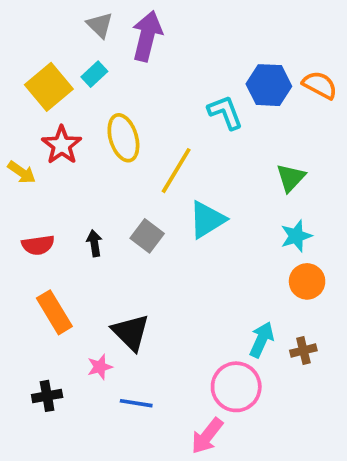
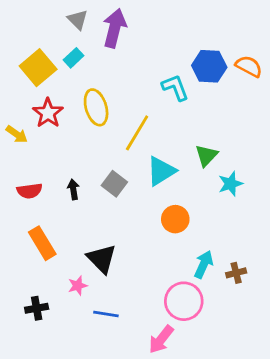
green triangle: (291, 178) -> (206, 155), moved
orange circle: (307, 281) -> (175, 219), moved

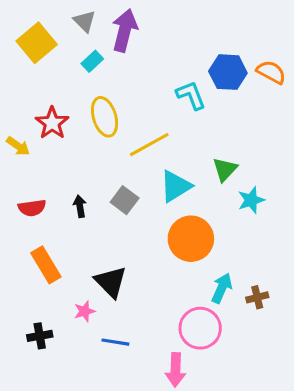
cyan rectangle: (73, 58) -> (92, 61), moved
yellow square: (38, 68) -> (37, 43), moved
yellow line: (137, 133) -> (149, 145), turned 30
orange circle: (175, 219) -> (191, 239), size x1.5
pink arrow: (161, 339) -> (175, 370), turned -36

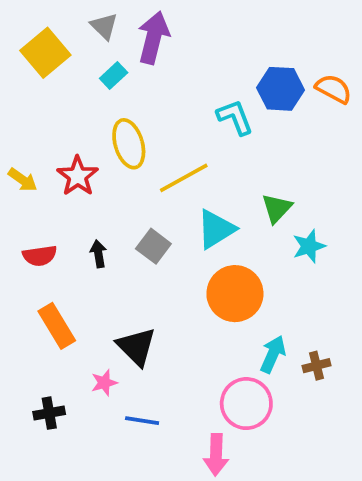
red star: (52, 123) -> (78, 176), moved

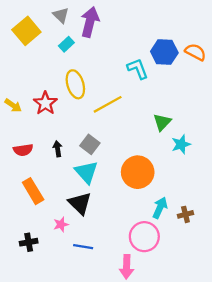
cyan triangle: (216, 229) -> (86, 172), moved, turned -40

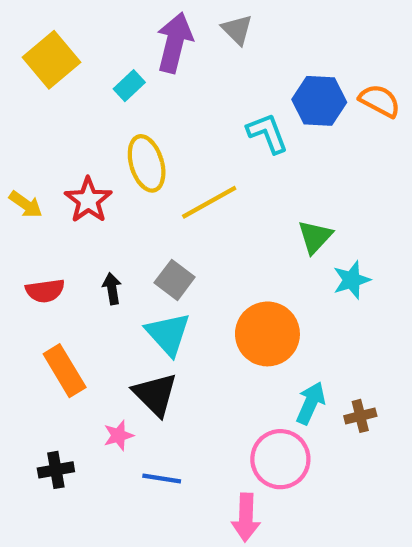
gray triangle: (61, 15) -> (237, 30), moved

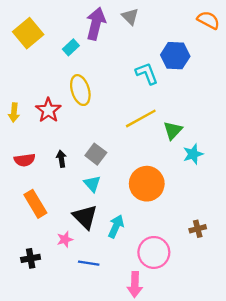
orange semicircle: (380, 101) -> (208, 20), moved
yellow line: (209, 202) -> (141, 118), moved
yellow arrow: (26, 204) -> (14, 113), turned 60
cyan triangle: (168, 334) -> (92, 184), size x0.7
cyan arrow: (311, 403) -> (116, 226), moved

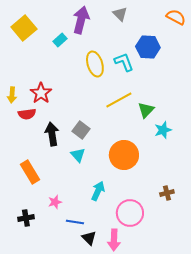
gray triangle: (130, 17) -> (120, 14), moved
yellow ellipse: (80, 90) -> (95, 64), moved
black arrow: (61, 159) -> (52, 134), size x1.6
red semicircle: (25, 160) -> (27, 114), moved
black triangle: (85, 217) -> (89, 238), moved, size x0.7

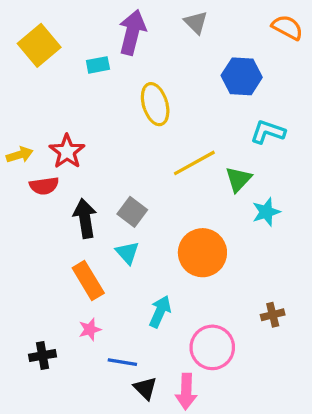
cyan rectangle: (60, 40) -> (98, 65), turned 32
cyan L-shape: (124, 62) -> (268, 132), moved, turned -50
yellow arrow: (12, 95) -> (20, 155), turned -112
orange rectangle: (30, 172) -> (88, 280), moved

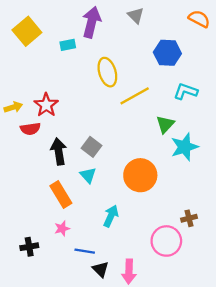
yellow line: (194, 163) -> (135, 96), moved
cyan star: (266, 212) -> (184, 147), size x1.4
pink circle: (212, 347) -> (166, 241), moved

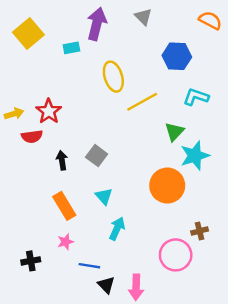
black arrow: (59, 151) -> (62, 160), size x0.7
cyan triangle: (88, 175) -> (104, 196), moved
orange circle: (140, 175) -> (167, 186), moved

